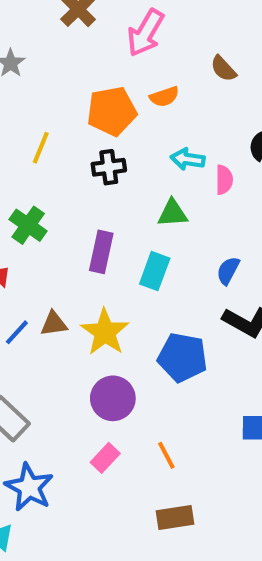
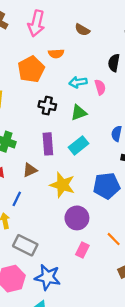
orange semicircle: (164, 97) -> (56, 54), turned 32
black cross: (109, 167) -> (47, 106), moved, turned 36
cyan rectangle: (155, 271) -> (79, 145), turned 48
brown triangle: (54, 324) -> (30, 170), moved

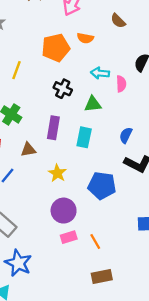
cyan rectangle: (79, 145) -> (84, 137), turned -54
yellow star: (62, 185) -> (57, 173), size x0.7
pink rectangle: (82, 250) -> (69, 237), moved, turned 32

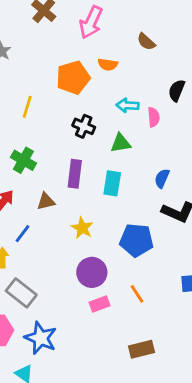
orange line: (95, 242) -> (137, 294), moved

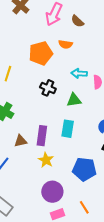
brown semicircle: (146, 42) -> (77, 21), moved
purple rectangle: (75, 174) -> (42, 136), moved

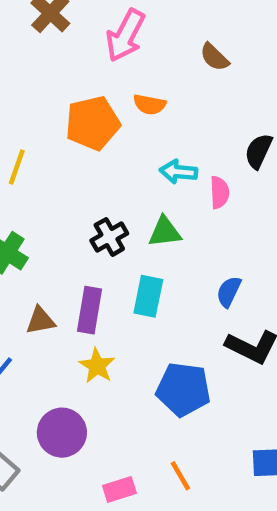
brown semicircle: (77, 21) -> (214, 57), moved
black cross: (48, 88) -> (109, 237), moved, turned 35
purple circle: (52, 192) -> (62, 433), moved

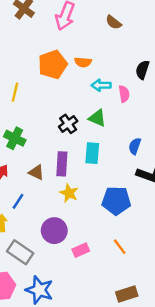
orange semicircle: (150, 104) -> (83, 62), moved
green triangle: (165, 232) -> (97, 118), turned 36
brown triangle: (40, 320) -> (36, 172), turned 42
pink rectangle: (119, 489) -> (81, 250), moved

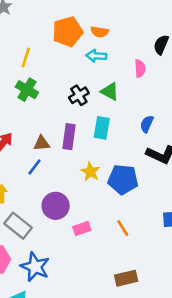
cyan arrow: (101, 85) -> (96, 56), moved
green cross: (15, 138) -> (27, 90), moved
brown triangle: (36, 172) -> (42, 143), turned -35
yellow star: (69, 193) -> (90, 172), moved
blue line: (18, 201) -> (35, 167), moved

